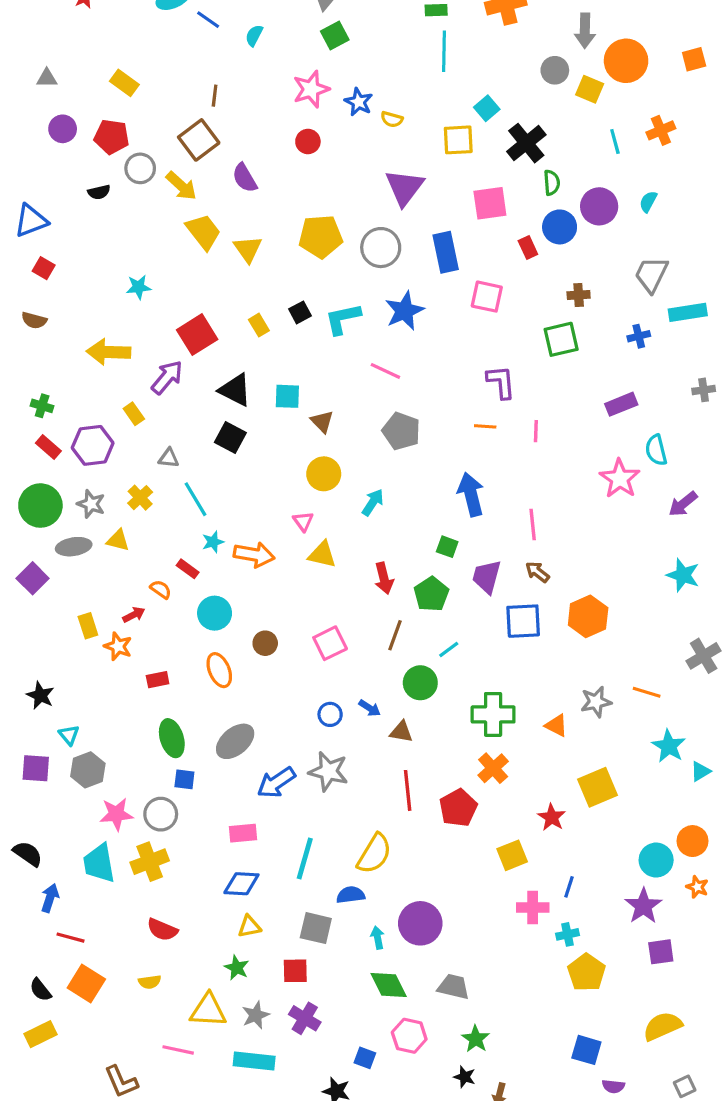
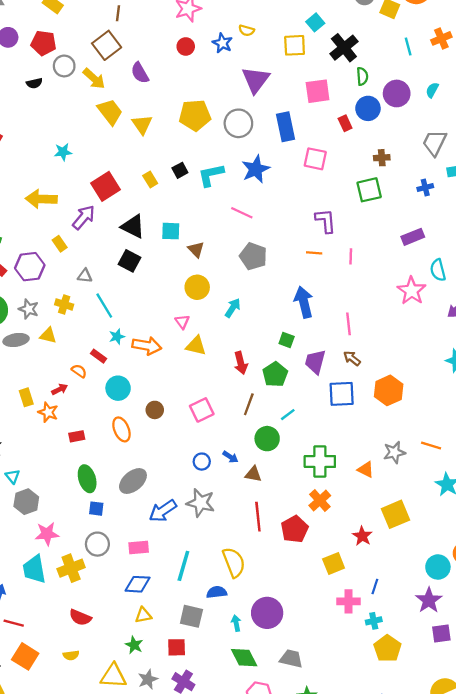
blue star: (359, 102) -> (222, 43), moved
yellow cross: (140, 498) -> (64, 304), turned -30
gray circle: (161, 814) -> (97, 544), moved
yellow semicircle: (374, 854) -> (234, 562), turned -52

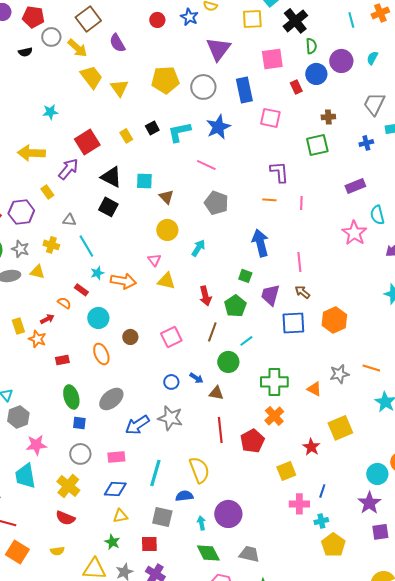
yellow cross: (71, 568) -> (68, 486), moved, turned -30

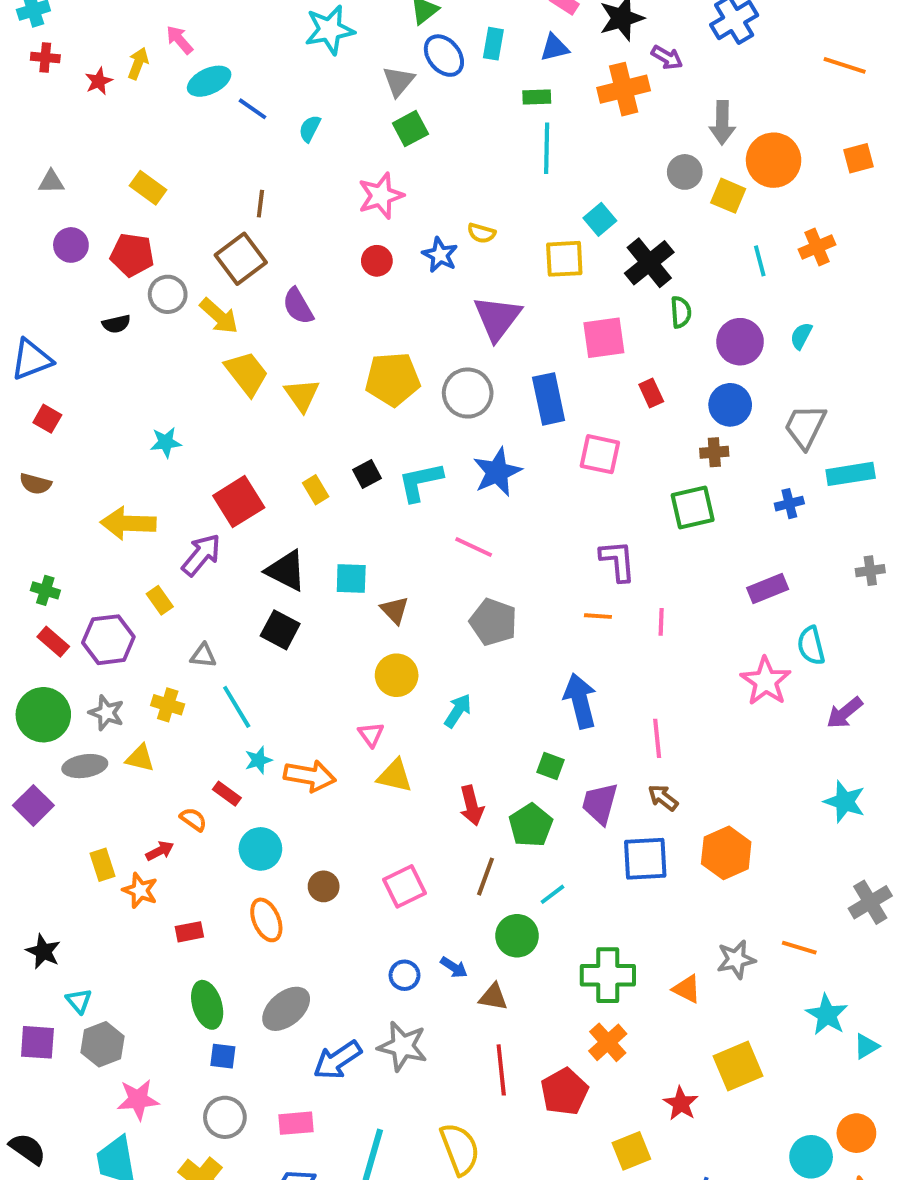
blue circle: (316, 74) -> (730, 405), moved

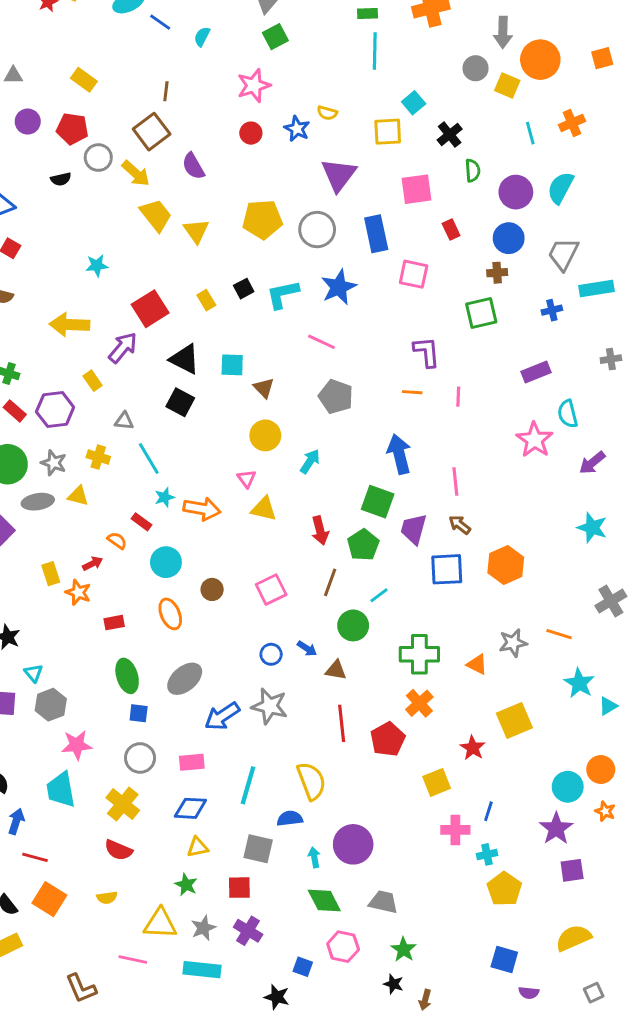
black cross: (649, 263) -> (450, 134), size x0.7
cyan semicircle: (801, 336) -> (560, 188), size x1.6
green square: (551, 766) -> (378, 502), size x1.6

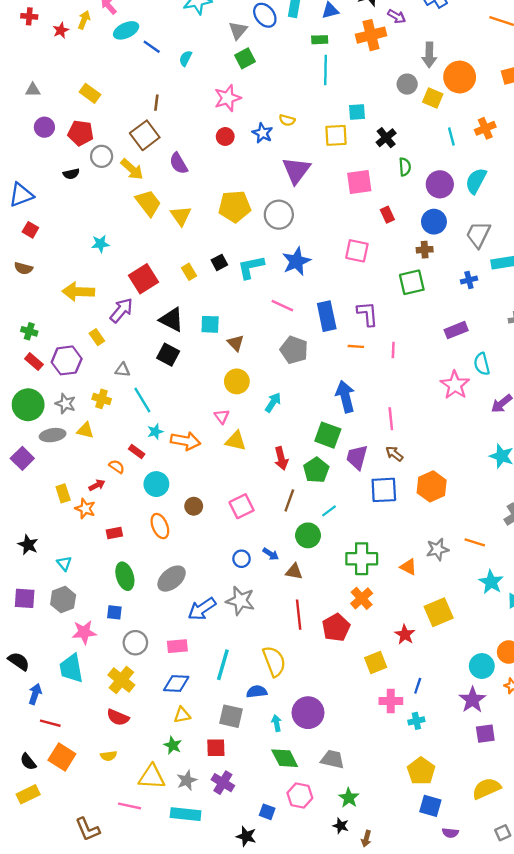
cyan square: (414, 103) -> (357, 112), turned 36
blue rectangle: (376, 234) -> (327, 316), moved
cyan triangle: (33, 673) -> (64, 563), moved
blue square: (139, 713) -> (114, 612), moved
yellow pentagon: (504, 889) -> (421, 771), moved

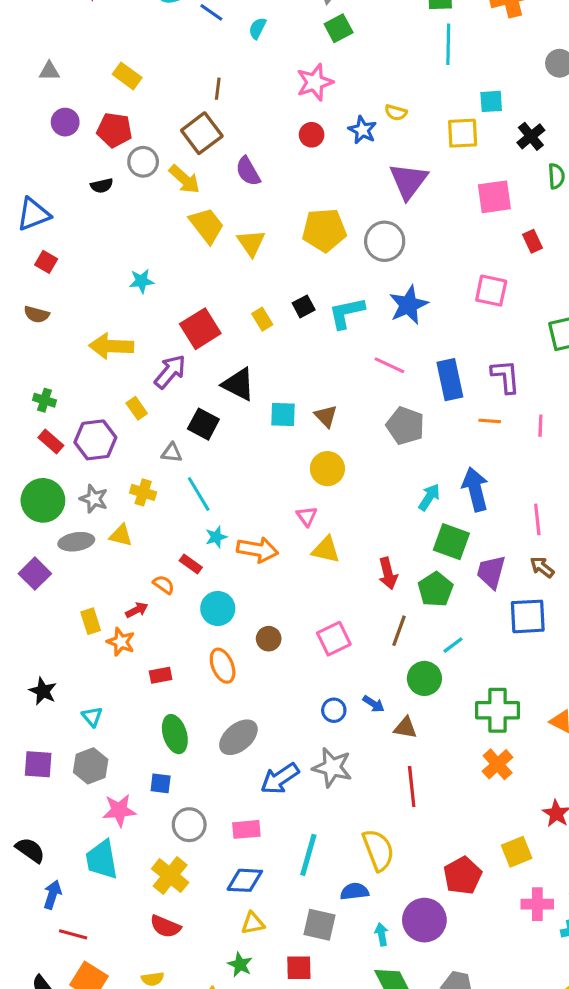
cyan square: (210, 324) -> (283, 415), moved
black square: (168, 355) -> (203, 424), moved
cyan arrow: (273, 402) -> (429, 497), moved
red pentagon: (336, 628) -> (463, 876), moved

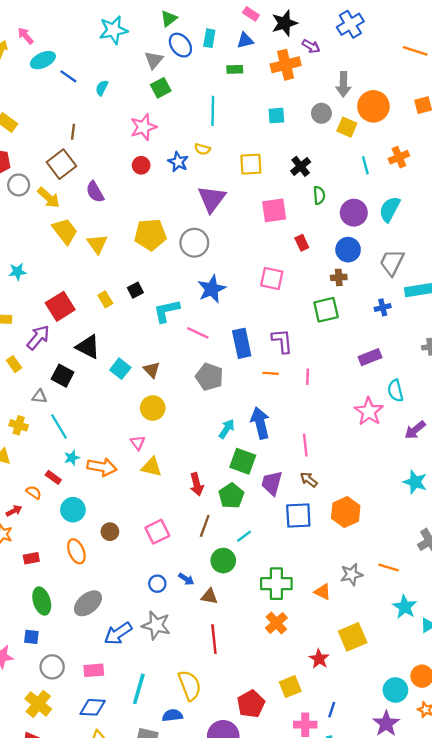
cyan line: (448, 44) -> (213, 111), moved
cyan square: (491, 101) -> (276, 116), moved
cyan L-shape: (347, 313) -> (167, 311), moved
cyan square: (283, 415) -> (120, 369), turned 36

